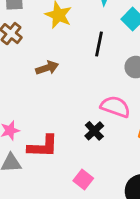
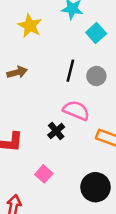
black line: (99, 44) -> (70, 71), moved

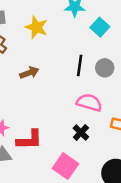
black cross: (56, 131) -> (81, 132), moved
pink square: (44, 174) -> (65, 166), size x1.5

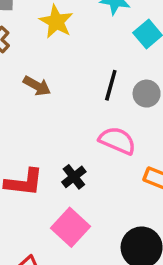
brown arrow: (29, 73) -> (37, 86), turned 42
black cross: (81, 132) -> (74, 177), moved

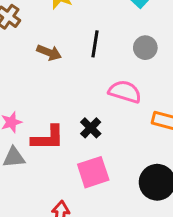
black line: (111, 85) -> (95, 44), moved
pink square: (71, 227) -> (93, 172), turned 36

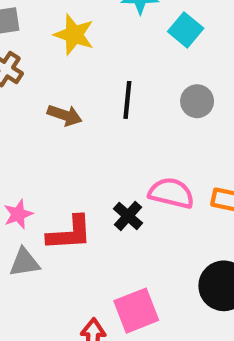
pink semicircle: (125, 92) -> (171, 193), moved
pink square: (93, 172) -> (136, 311), moved

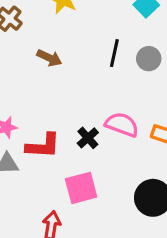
black line: (127, 100) -> (114, 53), moved
pink square: (136, 311) -> (81, 188), moved

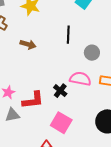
gray circle: (149, 59) -> (92, 53), moved
pink square: (81, 188) -> (61, 123), turned -35

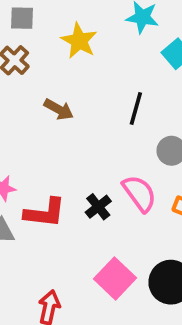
pink semicircle: (80, 79) -> (139, 193), turned 30
pink square: (61, 123) -> (115, 278), moved

